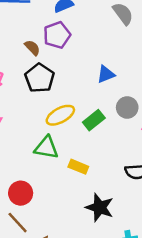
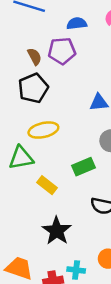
green rectangle: (94, 120) -> (83, 167), moved
green triangle: (46, 148) -> (21, 158), turned -35

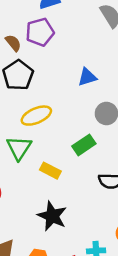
green triangle: (21, 158) -> (19, 148), turned -36
black star: (57, 231) -> (52, 216), moved

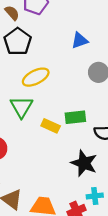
green rectangle: (84, 145) -> (75, 117), moved, turned 30
black star: (52, 216) -> (84, 163), moved

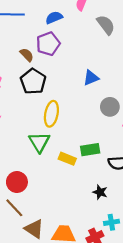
yellow ellipse: (36, 77) -> (51, 114), turned -50
black star: (84, 163) -> (100, 192), size x0.6

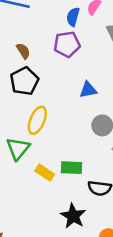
blue semicircle: (54, 17) -> (73, 17), moved, turned -63
purple pentagon: (48, 44) -> (67, 44), moved
black star: (100, 192) -> (73, 216), size x1.5

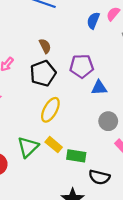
purple pentagon: (67, 44) -> (82, 66), moved
green triangle: (18, 148) -> (28, 147), moved
yellow rectangle: (45, 173) -> (54, 145), moved

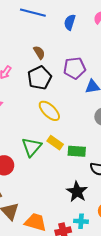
blue semicircle: (93, 21) -> (70, 22), moved
yellow ellipse: (50, 110) -> (49, 111), turned -70

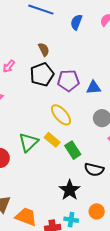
purple pentagon: (75, 68) -> (68, 81), moved
yellow ellipse: (49, 111) -> (61, 115), moved
green rectangle: (77, 151) -> (73, 150), turned 48

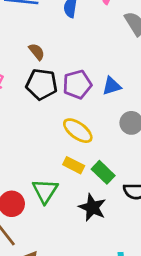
black pentagon: (42, 74) -> (42, 84), turned -30
green triangle: (28, 142) -> (45, 191), moved
black star: (70, 190) -> (92, 207), moved

